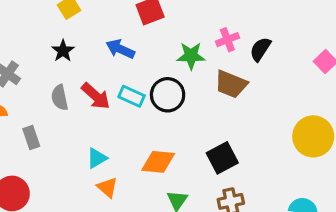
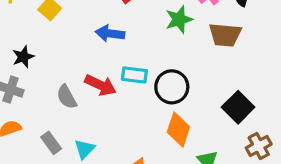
black star: (63, 51) -> (23, 57), moved, turned 30
black circle: (168, 95) -> (172, 87), moved
cyan triangle: (97, 158) -> (85, 149), moved
orange diamond: (158, 162) -> (178, 129), turned -60

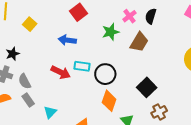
brown trapezoid: (225, 35) -> (139, 42), turned -65
gray semicircle: (67, 97) -> (25, 81), moved
gray rectangle: (51, 143) -> (28, 100), moved

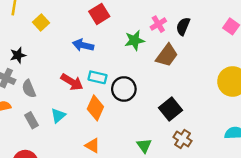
gray rectangle: (28, 100) -> (32, 120), moved
orange diamond: (109, 101) -> (95, 108), moved
cyan triangle: (50, 112) -> (58, 116), moved
brown cross: (159, 112) -> (183, 139), turned -35

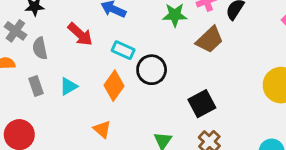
red arrow: (72, 82) -> (80, 34), moved

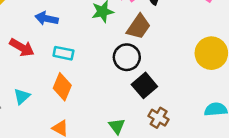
black circle: (152, 70) -> (127, 57), moved

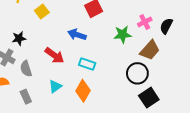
cyan triangle: (22, 96) -> (55, 86), moved

